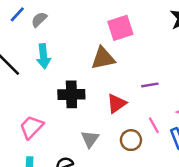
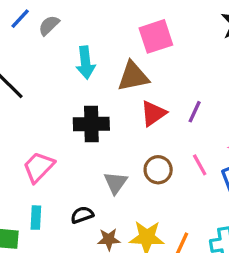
cyan arrow: (43, 56) -> (85, 63), moved
purple line: (150, 85) -> (195, 112), turned -56
red triangle: (117, 103) -> (153, 113), moved
brown circle: (131, 140) -> (158, 170), moved

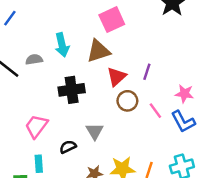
gray semicircle: (49, 25) -> (34, 59), moved, turned 42
brown circle: (158, 170) -> (127, 101), moved
black semicircle: (82, 215) -> (68, 147), moved

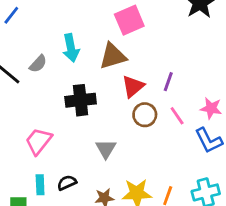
gray semicircle: (34, 59) -> (38, 64), turned 140
pink line: (155, 111) -> (177, 116), moved
black semicircle: (68, 147) -> (67, 183), moved

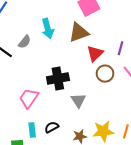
black cross: (81, 100) -> (58, 79), moved

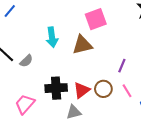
gray semicircle: (25, 42) -> (26, 61), moved
red triangle: (95, 53) -> (82, 90), moved
gray triangle: (78, 100) -> (74, 112), turned 42

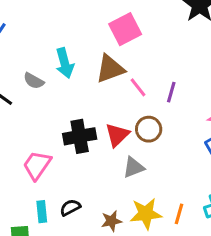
gray semicircle: (26, 61) -> (34, 81), moved, turned 80
pink line: (127, 91) -> (138, 87), moved
gray triangle: (74, 112) -> (134, 167), moved

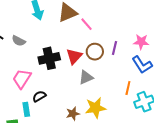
gray semicircle: (34, 81) -> (19, 41), moved
purple line: (171, 92) -> (115, 48), moved
black semicircle: (70, 208) -> (39, 96), moved
orange line: (179, 214) -> (128, 88), moved

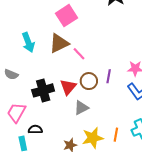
orange line: (128, 88) -> (116, 135), moved
black semicircle: (39, 96) -> (35, 129), turned 32

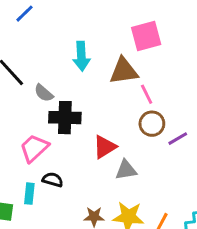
purple line: (109, 76) -> (178, 139), turned 32
brown circle: (89, 81) -> (152, 124), moved
red triangle: (68, 87) -> (105, 147), moved
black cross: (43, 90) -> (65, 118), moved

